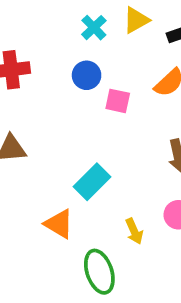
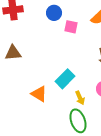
cyan rectangle: (92, 182) -> (65, 79), moved
green ellipse: (99, 272) -> (78, 121), moved

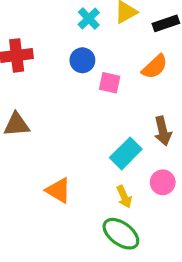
cyan rectangle: (65, 79) -> (126, 153), moved
green ellipse: (78, 121) -> (121, 234), turned -35

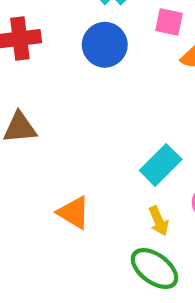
blue circle: (82, 60) -> (105, 45), size x1.4
pink square: (110, 83) -> (169, 22), moved

